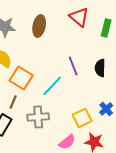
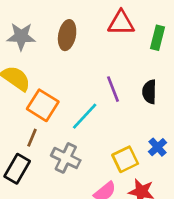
red triangle: (79, 17) -> (121, 23), turned -40
gray cross: (38, 117) -> (66, 158), turned 30

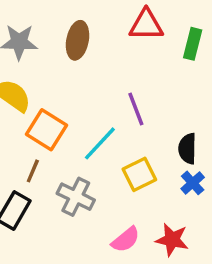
black semicircle: (149, 92) -> (187, 149), moved
yellow square: (125, 159) -> (139, 174), moved

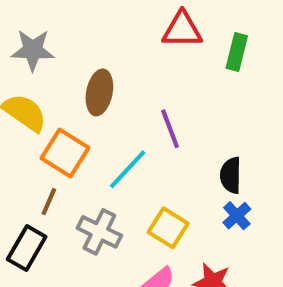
brown ellipse: (78, 40) -> (99, 92), moved
yellow square: (139, 174) -> (168, 228), moved, turned -32

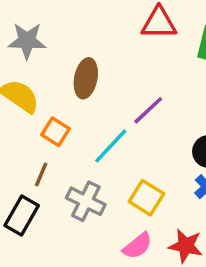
purple line: (170, 129) -> (148, 110), turned 68
orange square: (65, 153) -> (55, 132), size x0.7

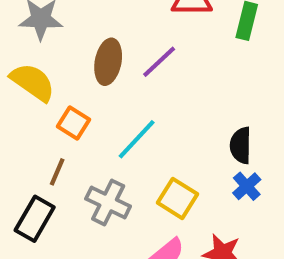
purple line: (148, 110) -> (159, 62), moved

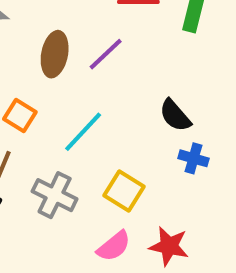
black semicircle: (241, 145) -> (175, 115), moved, turned -42
blue cross: (247, 186) -> (193, 158), moved, turned -32

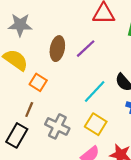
cyan line: (83, 132) -> (95, 91), moved

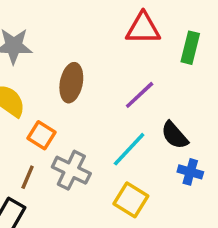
purple line: (86, 49) -> (140, 95), moved
gray cross: (57, 126) -> (71, 170), moved

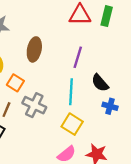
green rectangle: (190, 48) -> (107, 16), moved
purple line: (140, 95) -> (78, 57), turned -30
cyan line: (129, 149) -> (71, 92), turned -40

